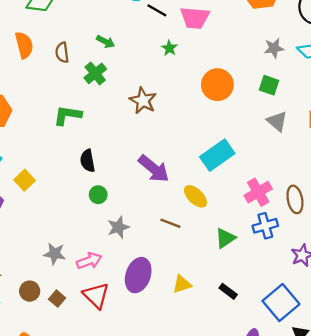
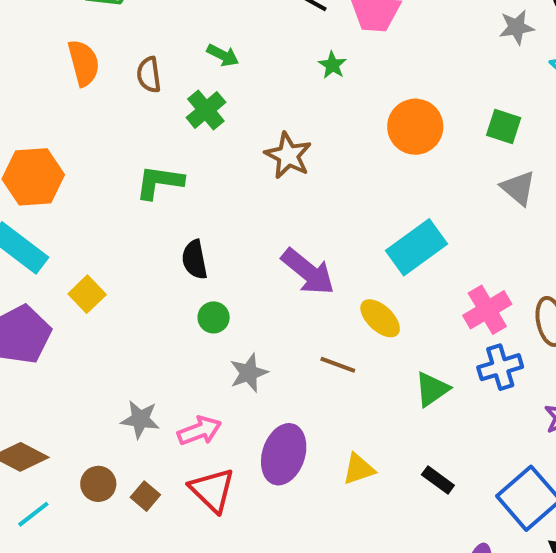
gray star: (274, 48) -> (517, 27), moved

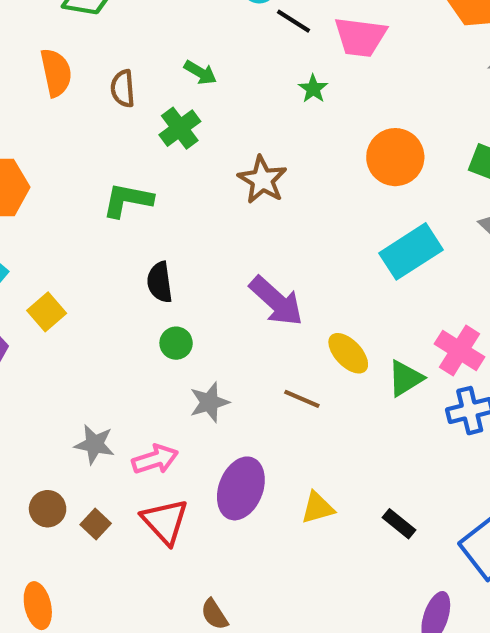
cyan rectangle: (417, 247) -> (411, 251), moved
pink cross: (487, 310) -> (460, 350), turned -30
green triangle: (432, 389) -> (405, 378), moved

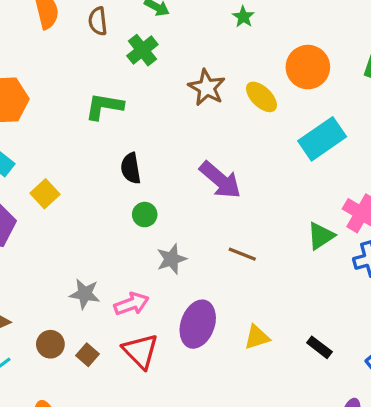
yellow ellipse: (348, 353) -> (261, 97), moved

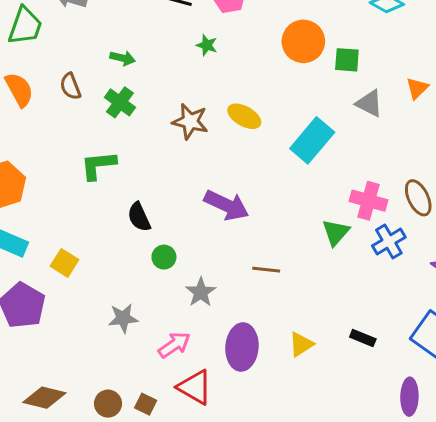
orange circle: (308, 67) -> (303, 41), moved
gray star: (85, 294) -> (123, 318), moved

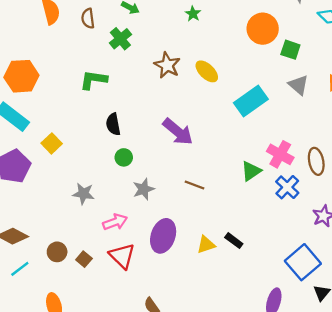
blue cross: (389, 241) -> (287, 187), turned -30
black rectangle: (363, 338) -> (234, 241), moved

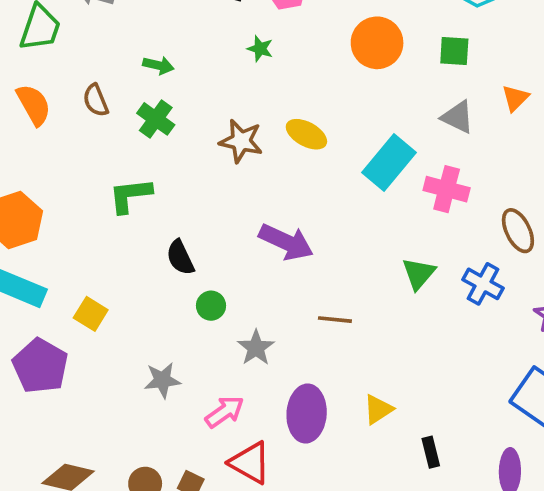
green square: (290, 50) -> (454, 51), moved
pink cross: (280, 154) -> (447, 189), moved
black rectangle: (234, 241) -> (431, 452), moved, turned 54

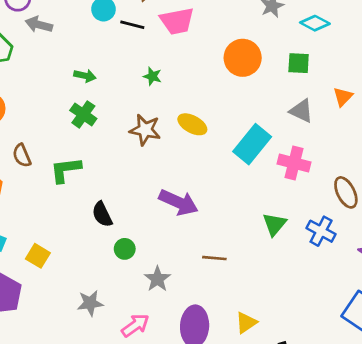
green star: (260, 49) -> (152, 76), moved
brown semicircle: (96, 100) -> (22, 155), moved

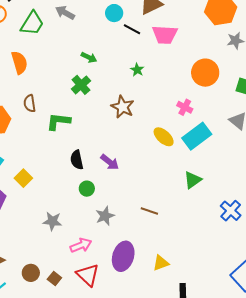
yellow ellipse: (192, 124) -> (164, 137), moved
pink cross: (294, 163) -> (185, 107), moved, size x0.7
purple arrow: (178, 202) -> (110, 162), moved, size x0.7
green triangle: (274, 224) -> (193, 180), moved

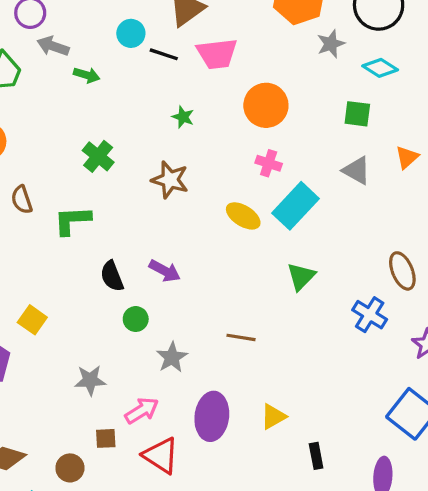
green arrow: (89, 57) -> (87, 75), moved
orange circle: (205, 73) -> (266, 105), moved
brown square: (54, 279) -> (106, 438), moved, turned -32

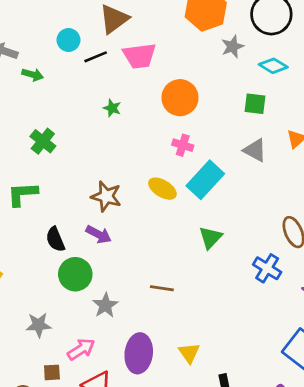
black line: (164, 54) -> (96, 57), turned -40
brown star: (170, 180) -> (106, 196), moved
green circle: (136, 319) -> (75, 274), size x1.6
yellow triangle: (273, 417) -> (189, 353), turned -35

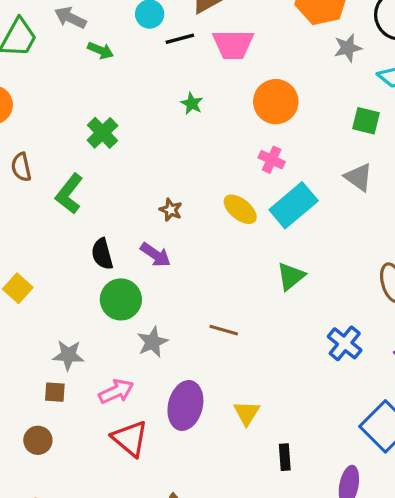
green L-shape: (22, 194) -> (69, 194), turned -56
brown star: (106, 196) -> (171, 210), size x0.6
blue cross: (267, 268) -> (345, 343), moved
brown square: (52, 372) -> (55, 392), moved

